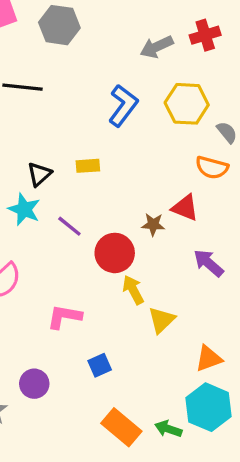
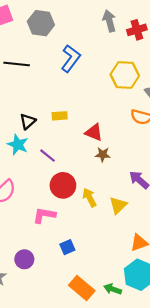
gray arrow: (157, 47) -> (109, 21), moved, turned 100
blue L-shape: (123, 106) -> (71, 58), moved
red triangle: (185, 208) -> (94, 132), moved
red circle: (115, 253) -> (63, 185), moved
yellow triangle: (162, 320) -> (118, 205), moved

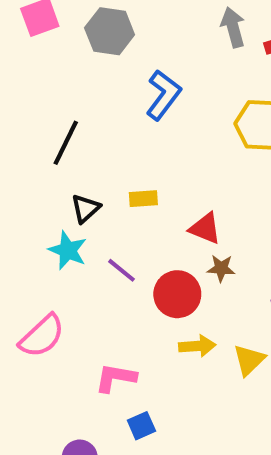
black line: (17, 64) -> (66, 143), moved, turned -70
red circle: (63, 185) -> (177, 294), moved
yellow arrow: (89, 198) -> (197, 346), turned 114
blue square: (67, 247) -> (141, 426), moved

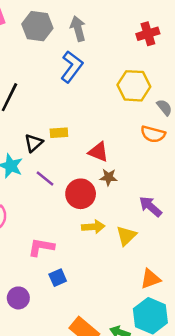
gray arrow: (233, 27) -> (78, 29), moved
black triangle: (86, 209) -> (34, 143), moved

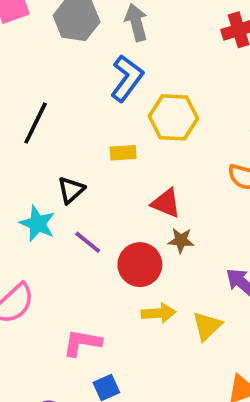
yellow hexagon: (134, 86) -> (173, 117), moved
yellow rectangle: (59, 133) -> (123, 153), moved

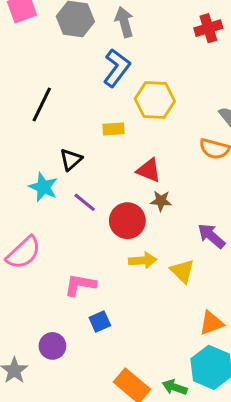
yellow triangle: (207, 326) -> (182, 271), turned -32

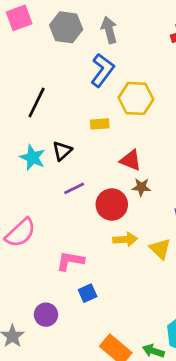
cyan star: (43, 187) -> (33, 158), moved
purple line: (85, 202) -> (74, 188), turned -65

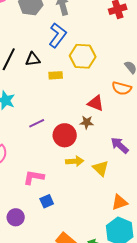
black triangle: (62, 151) -> (33, 59), moved, turned 35
red triangle: (131, 160) -> (96, 103), moved

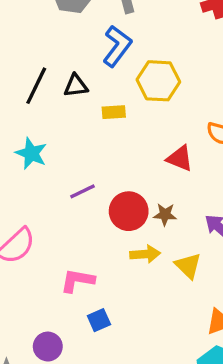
brown star: (87, 122) -> (165, 214), moved

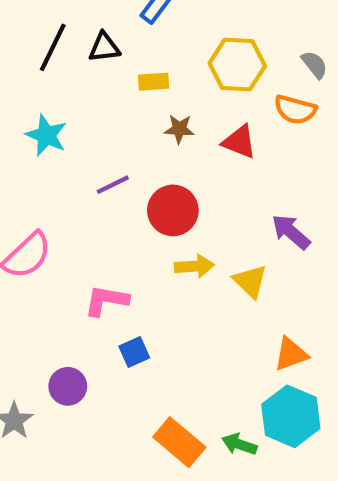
yellow hexagon: (158, 81) -> (237, 65), moved
brown star: (165, 214) -> (179, 129), moved

